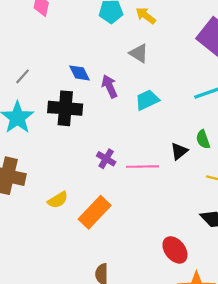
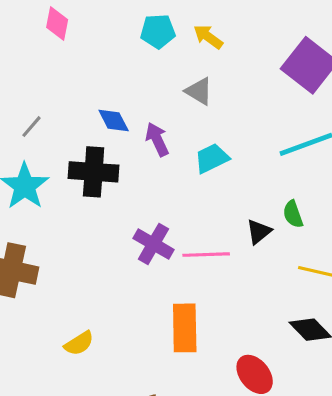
purple cross: (106, 159) -> (153, 244), size x1.4
yellow semicircle: (58, 200) -> (79, 343), moved
orange rectangle: (95, 212) -> (185, 328), moved, turned -44

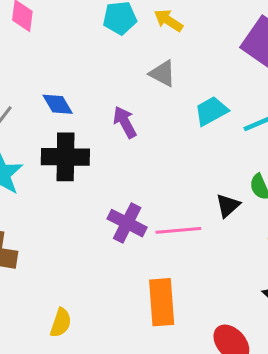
blue diamond: (114, 121) -> (58, 104), moved
cyan trapezoid: (212, 158) -> (211, 111), moved
yellow semicircle: (79, 343) -> (61, 323), turned -36

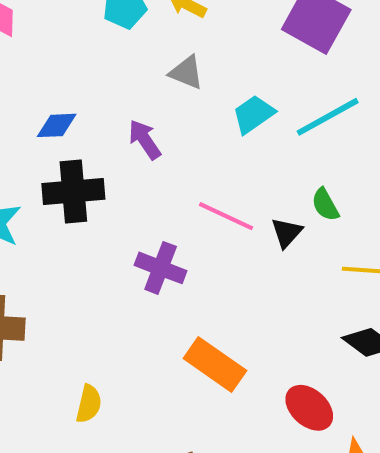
blue diamond: (58, 104) -> (57, 125), turned -56
pink line: (178, 230) -> (226, 216), moved, turned 36
orange rectangle: (162, 302) -> (215, 365), turned -45

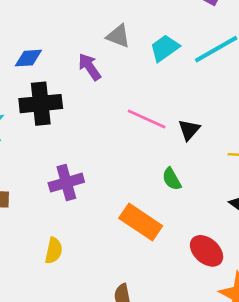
gray triangle: (186, 72) -> (118, 36), moved
green semicircle: (325, 205) -> (172, 179), moved
purple cross: (161, 268) -> (66, 183), moved, turned -36

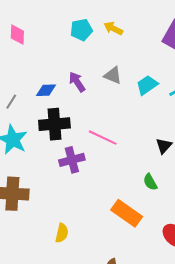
purple arrow: (90, 67) -> (77, 82), moved
pink line: (147, 119) -> (103, 138), moved
purple cross: (66, 183) -> (72, 160), moved

